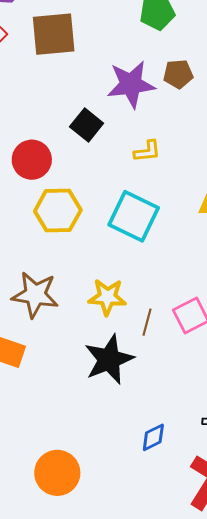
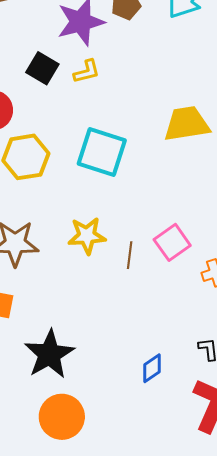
yellow L-shape: (147, 151) -> (87, 72), moved
black star: (109, 359) -> (49, 354), moved

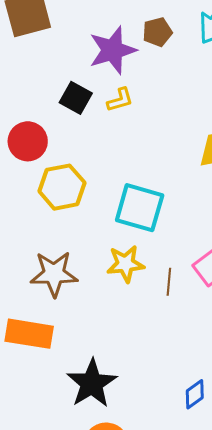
cyan square: (102, 152) -> (140, 208), moved

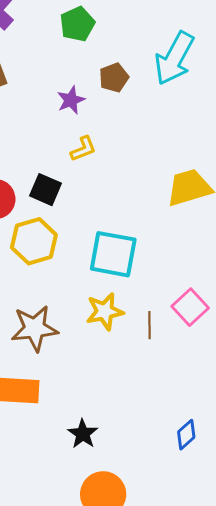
purple star: (113, 50) -> (71, 100), size x0.6
black square: (76, 98) -> (46, 190), moved
black star: (92, 383) -> (83, 434), size x0.6

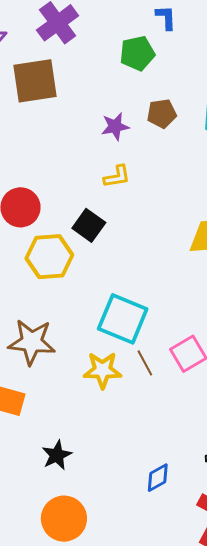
black square: (46, 190) -> (89, 225), moved
cyan square: (113, 254) -> (123, 319), moved
yellow star: (105, 311) -> (102, 370), moved
brown line: (150, 325) -> (145, 363), turned -40

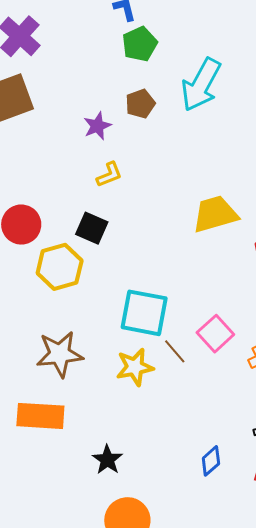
green pentagon: (137, 53) -> (140, 44), moved

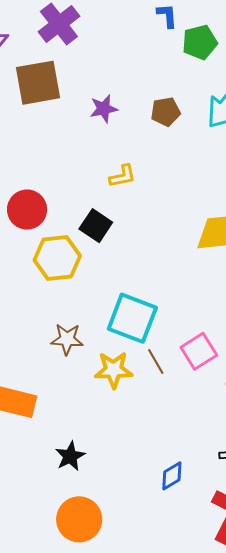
green pentagon: (140, 44) -> (200, 42), moved
purple star: (97, 126) -> (104, 109), moved
brown star: (60, 354) -> (67, 339), moved, size x0.7

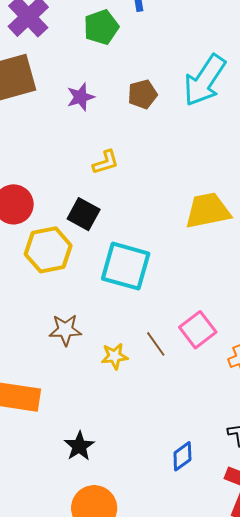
green pentagon: (200, 42) -> (101, 27), moved
cyan square: (132, 318) -> (126, 266), moved
yellow star: (114, 370) -> (115, 356), size x0.7

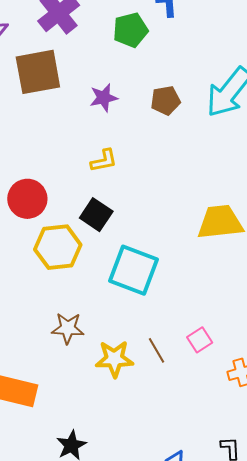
yellow L-shape: (106, 162) -> (104, 161), moved
pink square: (198, 330) -> (200, 340), size x0.7
yellow star: (115, 356) -> (114, 359), size x1.4

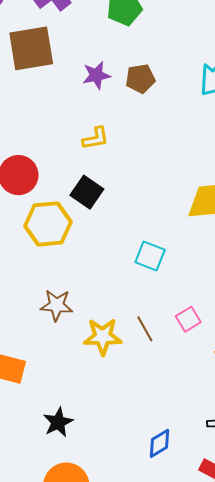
brown pentagon: (166, 100) -> (140, 79), moved
cyan square: (133, 270) -> (150, 256), moved, size x0.6

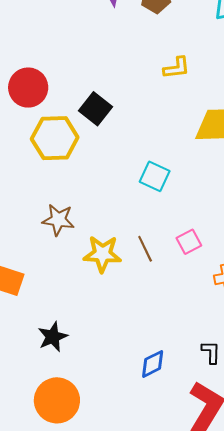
yellow L-shape: (96, 138) -> (177, 68), moved

